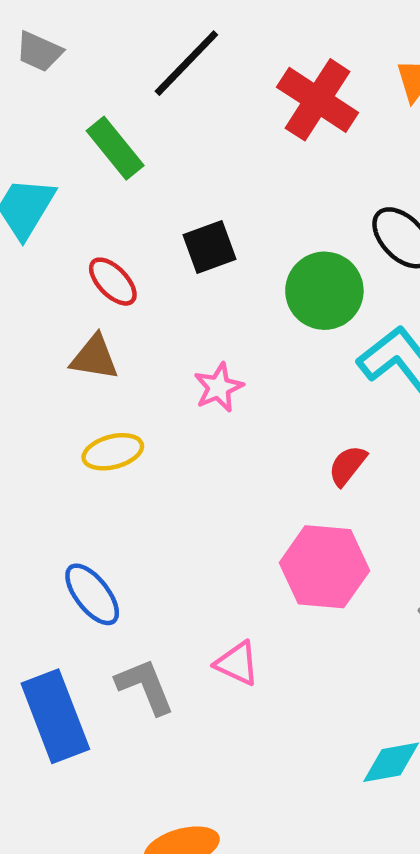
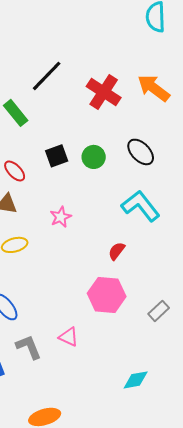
green circle: (324, 291) -> (94, 157), moved, size x0.7

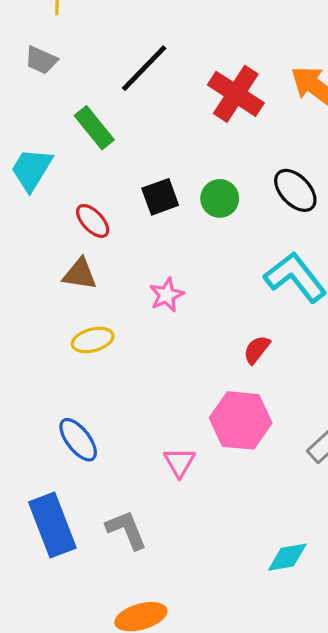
pink triangle: (69, 337) -> (179, 462), moved, turned 35
gray L-shape: (29, 347) -> (126, 530), moved

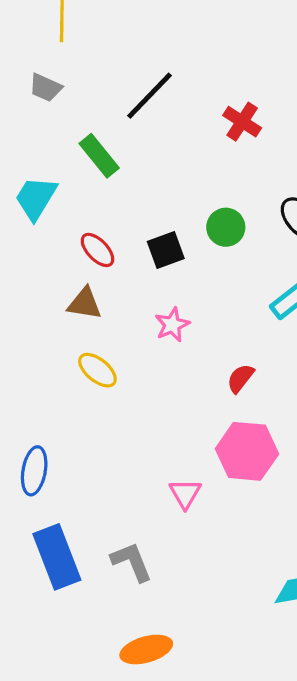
red cross: (236, 94) -> (242, 122), size x0.7
black square: (160, 197) -> (166, 250), moved
yellow ellipse: (93, 340) -> (97, 370), turned 54
red semicircle: (257, 350) -> (240, 378), moved
blue ellipse: (78, 440) -> (34, 471), moved, turned 48

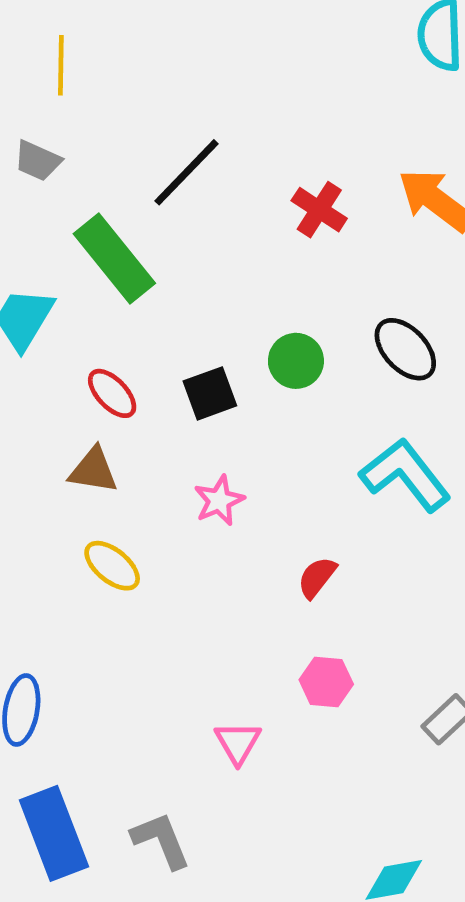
green rectangle: (99, 156) -> (114, 258), size x1.4
pink hexagon: (247, 451) -> (326, 682), size x0.6

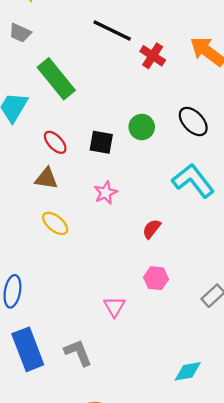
black line: (187, 172) -> (112, 31), moved, turned 72
black square: (210, 393) -> (101, 142), turned 30

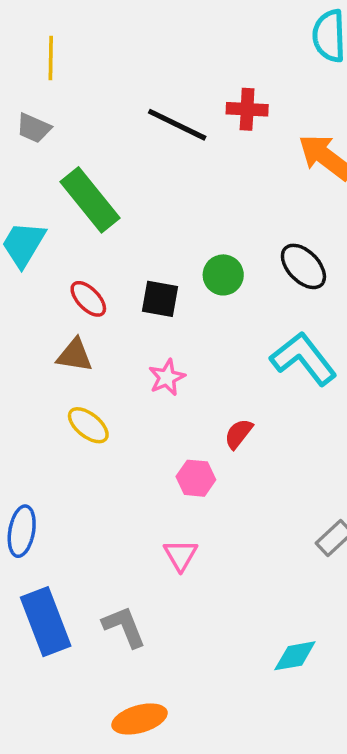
red cross: (153, 56) -> (247, 109), moved, turned -30
pink hexagon: (156, 278) -> (196, 478), moved

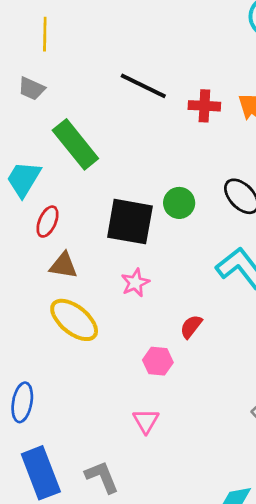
red cross: (247, 109) -> (204, 106), moved
red ellipse: (88, 299) -> (48, 222), moved, turned 68
black square: (160, 299) -> (130, 222), size x1.6
yellow ellipse: (88, 425) -> (74, 320), size x1.5

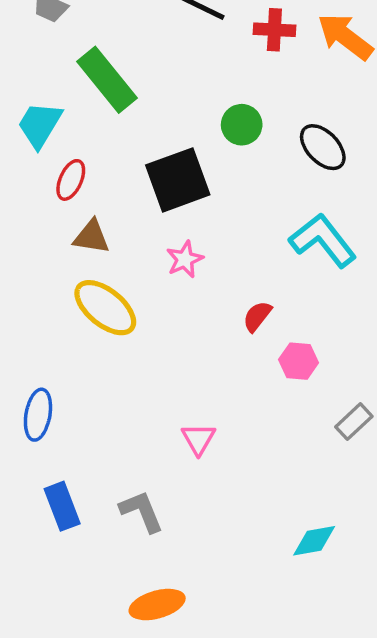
green circle: (179, 203) -> (242, 125), moved
black square: (130, 222) -> (178, 180), turned -30
pink hexagon: (158, 361) -> (299, 361), moved
blue rectangle: (41, 473) -> (62, 506), size x0.7

